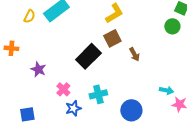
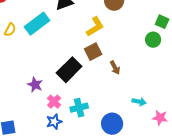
purple star: (38, 69) -> (35, 85), moved
pink cross: (63, 89) -> (54, 102), moved
cyan arrow: (166, 90) -> (139, 102), moved

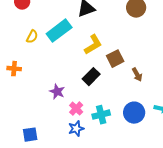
yellow L-shape: (95, 27) -> (93, 45), moved
black rectangle: (69, 70) -> (91, 77), size x0.7
blue circle: (112, 124) -> (134, 113), moved

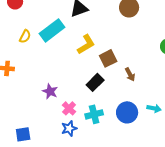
black rectangle: (91, 77) -> (95, 82), moved

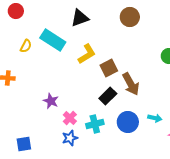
cyan rectangle: (52, 30) -> (53, 40), turned 70
brown arrow: (130, 74) -> (131, 84), size x1.6
black rectangle: (95, 82) -> (108, 96), moved

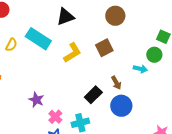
brown square: (109, 68) -> (104, 48), moved
brown arrow: (131, 84) -> (116, 83), size x0.6
cyan arrow: (155, 118) -> (140, 69), moved
blue circle: (128, 122) -> (121, 106), moved

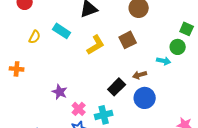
cyan rectangle: (38, 39) -> (62, 31), size x0.7
brown arrow: (116, 83) -> (140, 75), turned 104

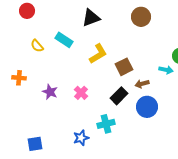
yellow semicircle: (35, 37) -> (37, 46), turned 112
brown square: (128, 40) -> (124, 67), moved
purple star: (60, 92) -> (50, 92), moved
pink cross: (79, 109) -> (81, 93), moved

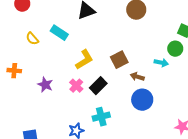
yellow L-shape: (98, 54) -> (84, 60), moved
brown arrow: (142, 84) -> (137, 77), turned 32
black rectangle: (119, 96) -> (98, 86), moved

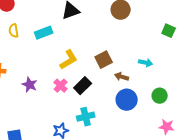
cyan rectangle: (59, 33) -> (44, 33), turned -54
yellow semicircle: (32, 39) -> (14, 31), moved, turned 32
green circle: (175, 49) -> (160, 96), moved

